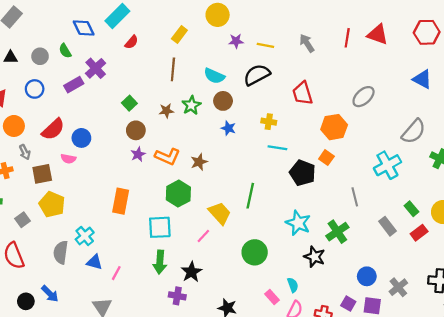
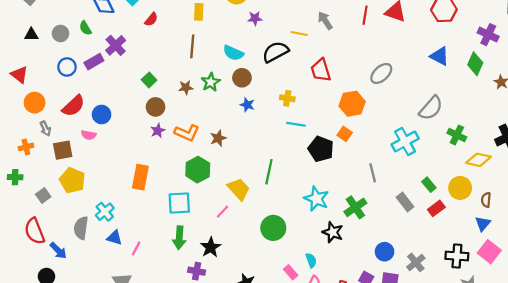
yellow rectangle: (179, 34) -> (199, 12), turned -35
yellow line: (265, 45) -> (299, 33), moved
blue circle: (35, 89) -> (67, 67), moved
blue arrow: (50, 294) -> (58, 251), moved

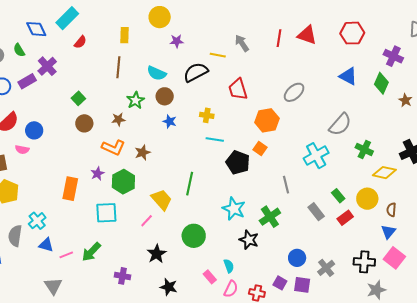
brown star: (186, 87) -> (118, 119), moved
purple star: (158, 131) -> (97, 174), moved
green arrow: (179, 238) -> (91, 252), moved, turned 40
black star: (211, 247) -> (157, 254), moved
pink line: (136, 248) -> (66, 255), turned 40

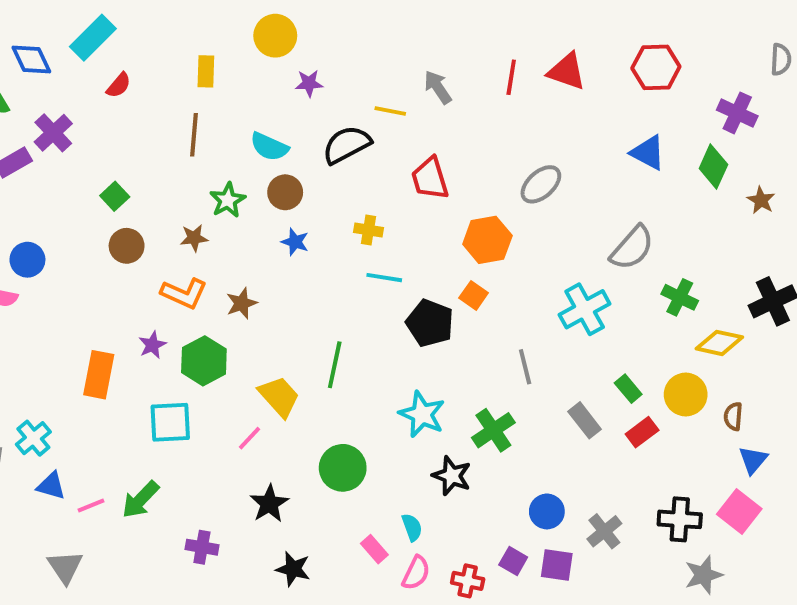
blue triangle: (388, 232) -> (753, 460), moved

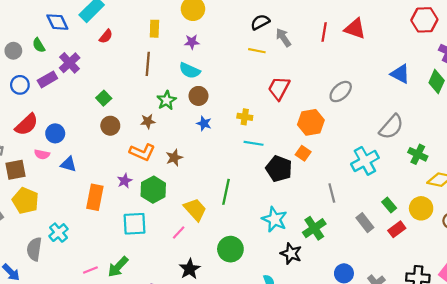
red hexagon: (656, 67) -> (424, 20), moved
purple star: (309, 83) -> (192, 42), moved
black semicircle: (347, 145) -> (260, 22), moved, size x0.7
red trapezoid: (430, 178) -> (279, 88), turned 45
blue triangle: (51, 486) -> (68, 164), moved

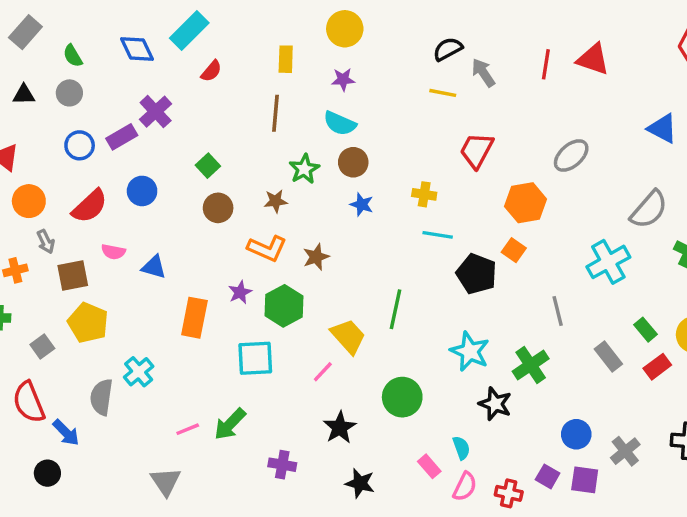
green semicircle: (39, 45) -> (73, 56), moved
blue circle: (55, 133) -> (142, 191), moved

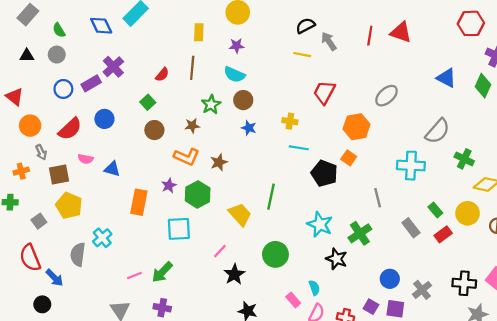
red semicircle: (211, 71) -> (162, 75), moved
cyan cross: (608, 262) -> (411, 166), turned 32
pink line: (323, 372) -> (220, 251), moved
purple cross: (282, 465) -> (162, 308), moved

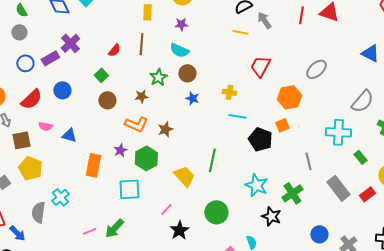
orange square: (349, 158) -> (282, 125), turned 32
green rectangle: (435, 210) -> (360, 157), moved
gray rectangle: (411, 228) -> (338, 188), size x1.4

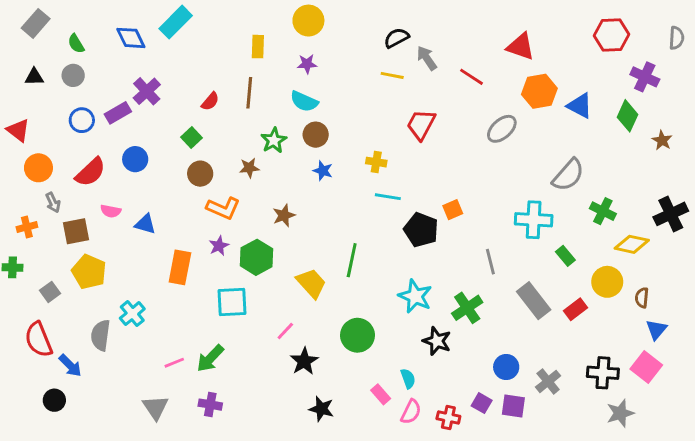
red line: (301, 15) -> (472, 77), moved, turned -66
orange hexagon: (289, 97) -> (539, 91), moved
orange L-shape: (136, 124) -> (223, 208), moved

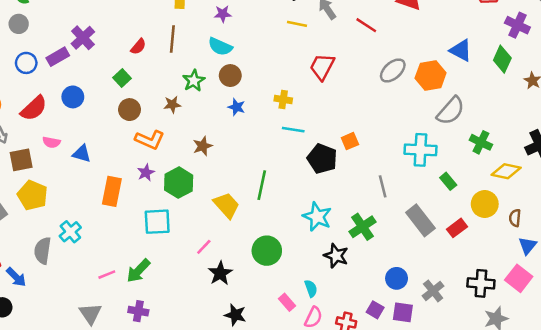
orange hexagon: (539, 91) -> (431, 76), moved

